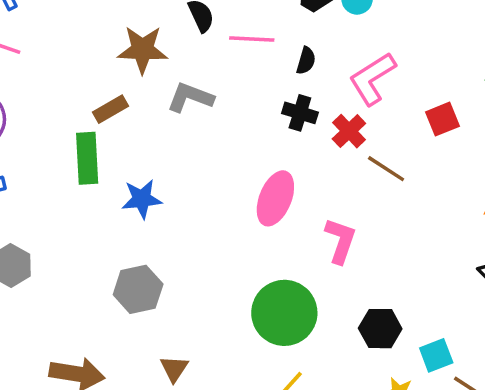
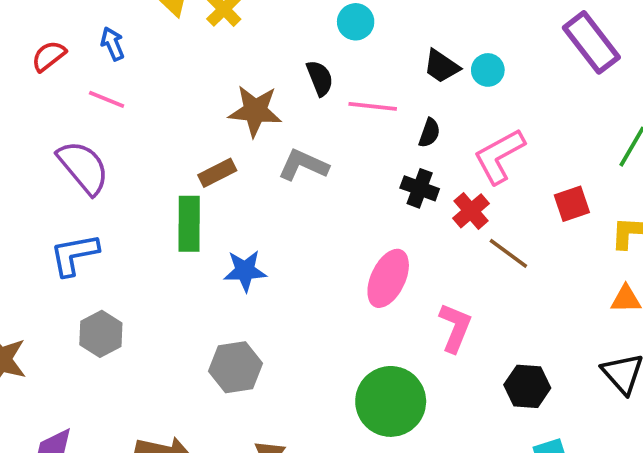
black hexagon: (380, 329) -> (527, 386), moved

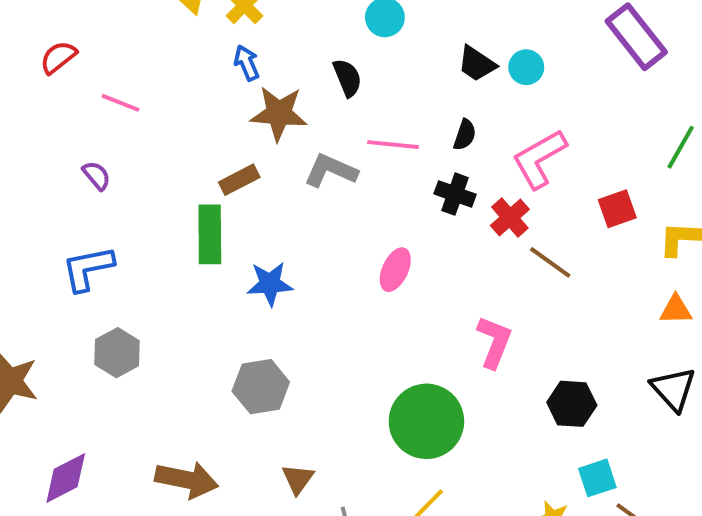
blue arrow: (113, 44) -> (247, 63), moved
pink line: (373, 106) -> (393, 145), moved
purple semicircle: (83, 167) -> (96, 175), size x0.5
pink ellipse: (388, 278) -> (395, 270), moved, size x0.7

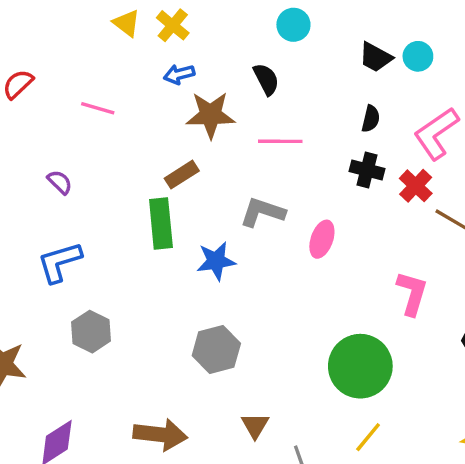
blue arrow: (247, 63) -> (179, 74), turned -76
pink line: (120, 103) -> (98, 108), moved
pink line: (393, 145) -> (280, 141), moved
gray L-shape: (331, 171) -> (262, 212), moved

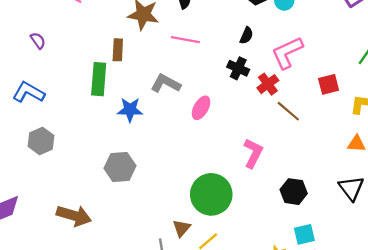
brown rectangle: (182, 175) -> (118, 50), turned -65
blue L-shape: (60, 262) -> (29, 92), turned 36
brown triangle: (255, 425) -> (181, 228), moved

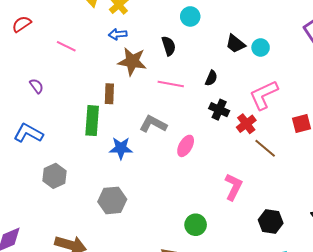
black semicircle: (246, 35) -> (211, 78), moved
gray hexagon: (41, 141) -> (54, 176), moved
green circle: (211, 194) -> (196, 225), size x0.6

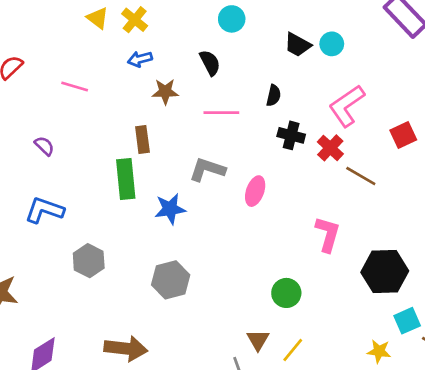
brown star: (132, 61) -> (165, 92), size x0.7
black hexagon: (271, 221) -> (385, 272), size x1.4

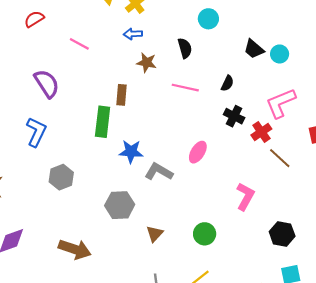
purple semicircle: (44, 146) -> (47, 84), size x1.8
gray L-shape: (207, 170) -> (159, 172), moved
blue L-shape: (44, 210) -> (36, 132), turned 84
black hexagon: (385, 272) -> (282, 234), size x0.7
brown triangle: (258, 340) -> (155, 234), moved

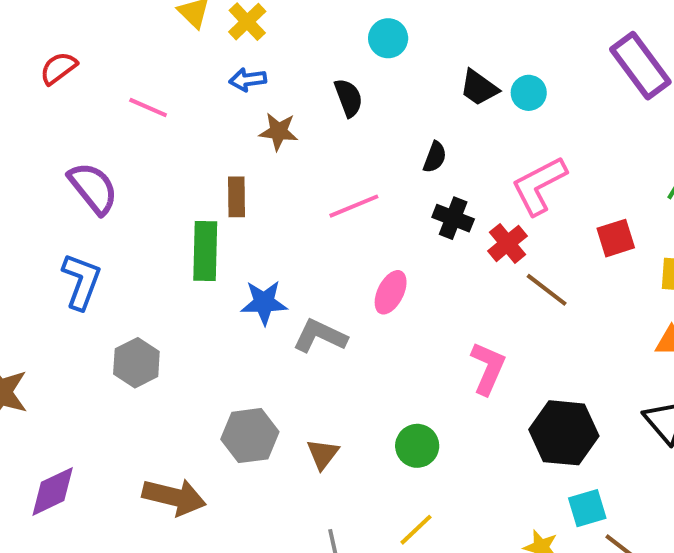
pink line: (185, 88) -> (354, 206), moved, turned -30
gray hexagon: (120, 205) -> (250, 436), moved
black hexagon: (282, 234) -> (564, 433), size x1.4

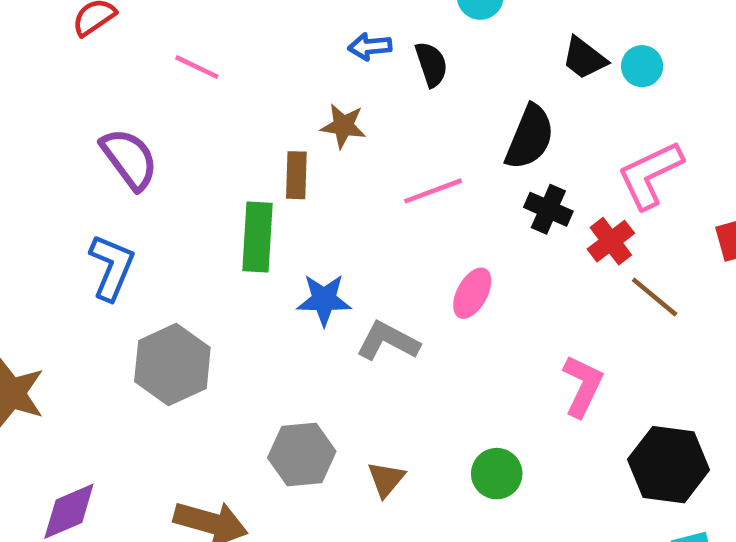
blue arrow: (248, 80) -> (370, 47), moved
brown star: (278, 131) -> (343, 126), moved
black semicircle: (435, 157) -> (530, 137), size x1.8
gray hexagon: (136, 363) -> (172, 365), size x1.4

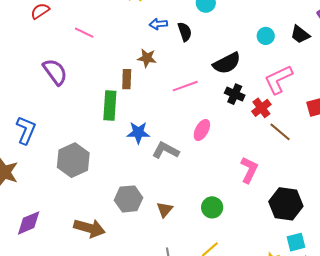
black trapezoid: (584, 58) -> (300, 34), moved
cyan circle: (642, 66) -> (266, 36), moved
black semicircle: (530, 137) -> (227, 63), turned 40
blue L-shape: (112, 267) -> (26, 130), moved

